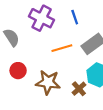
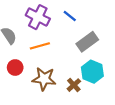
blue line: (75, 17) -> (70, 16), turned -32
orange line: (62, 48) -> (40, 46), moved

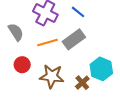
gray rectangle: (87, 42) -> (74, 39), moved

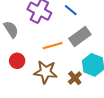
gray rectangle: (74, 39) -> (80, 36), moved
orange line: (47, 43) -> (53, 46), moved

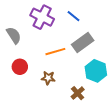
brown star: (45, 72) -> (48, 78), size x0.6
brown cross: (75, 78) -> (78, 93), moved

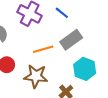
brown star: (48, 78) -> (36, 76), size x1.6

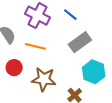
orange line: (43, 49) -> (35, 46), moved, turned 30

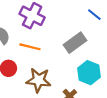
blue line: (70, 15) -> (94, 15), moved

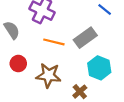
orange line: (30, 47) -> (54, 42), moved

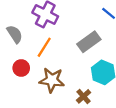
orange line: (54, 42) -> (44, 47), moved, turned -72

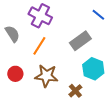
red circle: (21, 68) -> (15, 74), moved

